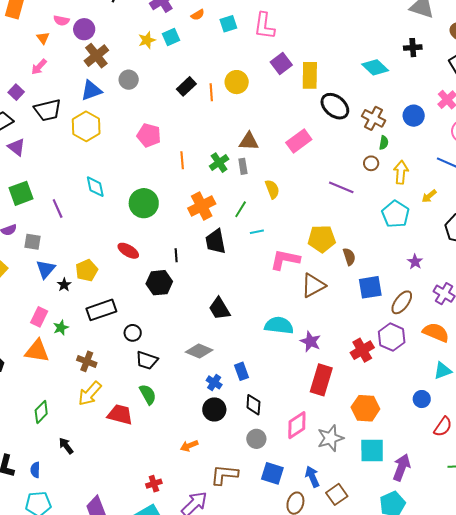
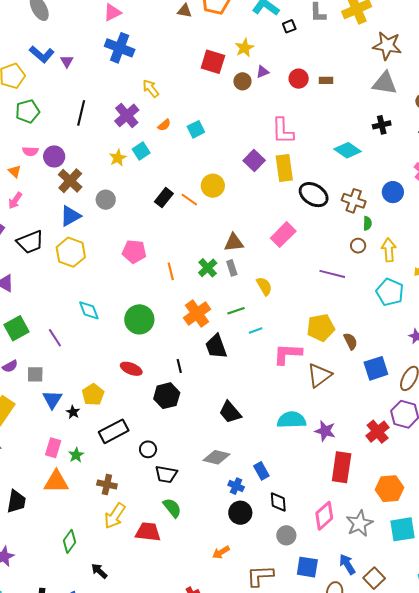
pink L-shape: (264, 26) -> (283, 131), moved
orange line: (211, 92) -> (189, 200), turned -42
green line: (241, 209) -> (236, 311), turned 48

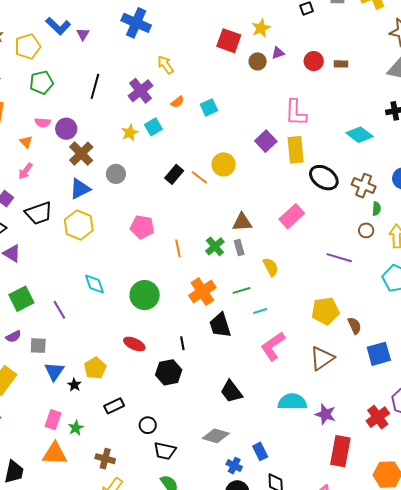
pink L-shape: (288, 354) -> (273, 346), moved, turned -40
black rectangle: (114, 431) -> (114, 406), size x0.7

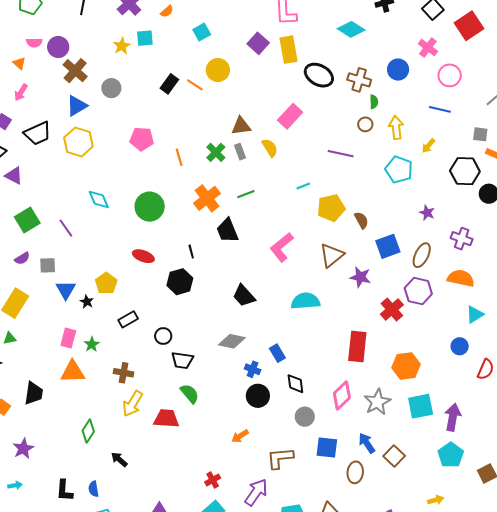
cyan square: (209, 107) -> (202, 32), moved
cyan square: (153, 127) -> (145, 38), turned 30
yellow semicircle: (271, 267) -> (270, 148), moved
cyan line: (260, 311) -> (303, 186), moved
purple star: (325, 414) -> (360, 277), moved

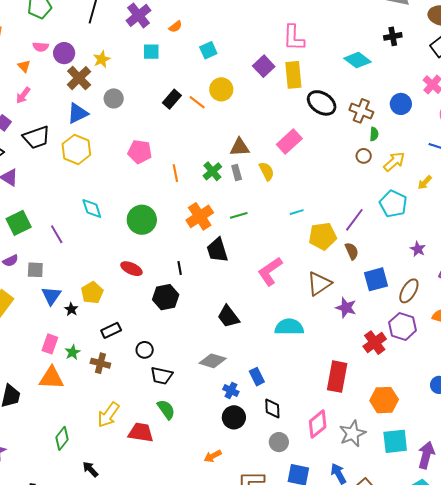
yellow star: (122, 46) -> (102, 59), moved
yellow arrow: (396, 128) -> (394, 162), turned 50
purple line: (341, 154) -> (354, 220), moved, turned -70
brown cross: (124, 373) -> (100, 363), moved

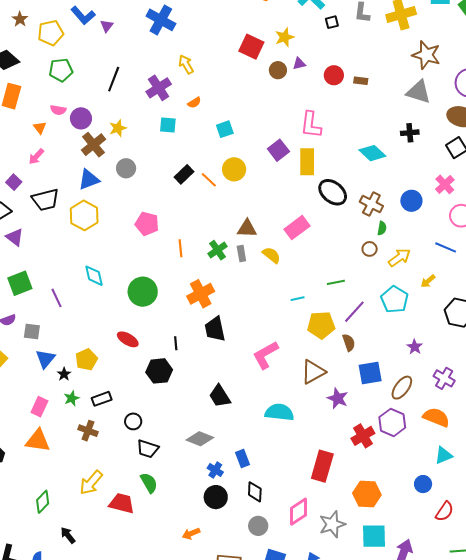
yellow semicircle: (267, 171) -> (271, 255), turned -30
green line: (239, 215) -> (336, 282), moved
green star: (73, 352) -> (72, 398), moved

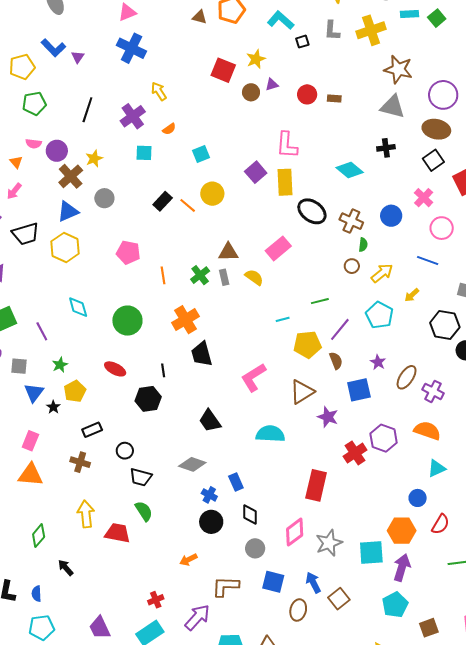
purple star: (415, 347) -> (378, 362), moved
brown ellipse: (402, 388) -> (407, 377), moved
green star: (72, 398) -> (60, 365), moved
yellow arrow: (91, 483) -> (86, 514), turned 136
orange hexagon: (367, 494) -> (402, 531), moved

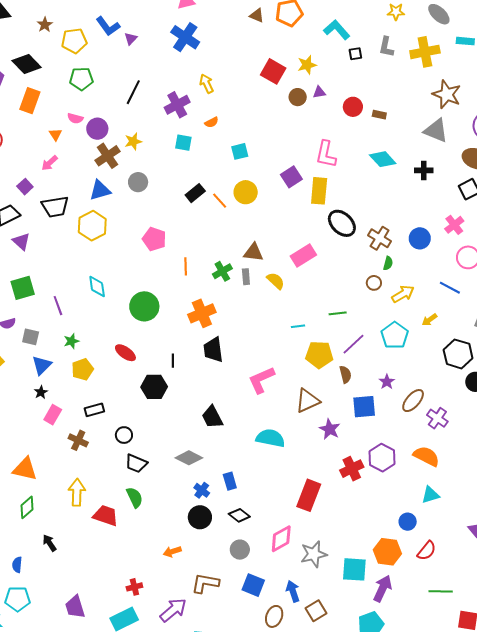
cyan diamond: (350, 170) -> (383, 159), moved
black star: (53, 407) -> (41, 392), moved
pink rectangle: (30, 441) -> (53, 415), moved
orange triangle: (31, 475) -> (25, 469), moved
black diamond: (250, 515) -> (239, 515), turned -60

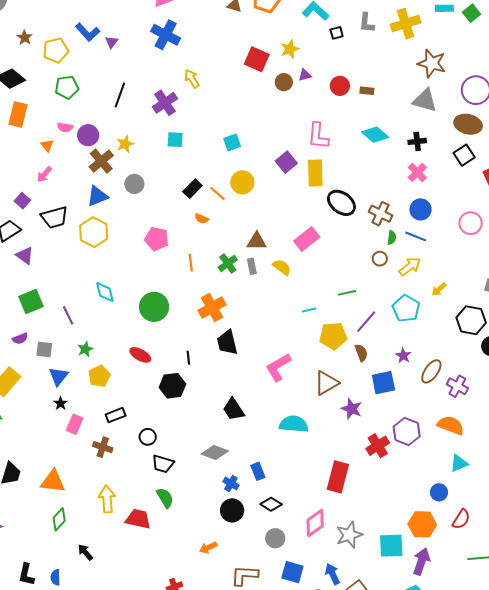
orange semicircle: (212, 122) -> (202, 219), moved, turned 56
pink cross: (454, 225) -> (417, 172), moved
blue line: (450, 288) -> (416, 236), moved

